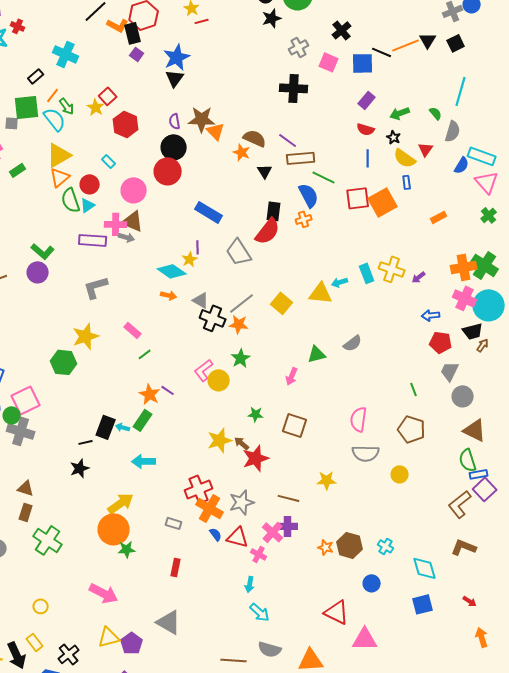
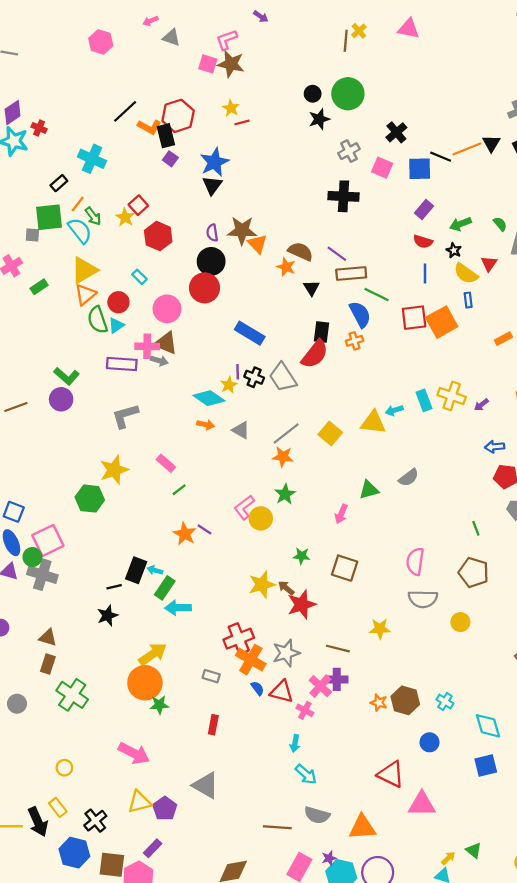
black cross: (213, 318) -> (254, 377), moved, size x0.7
green rectangle: (143, 420) -> (165, 588), moved

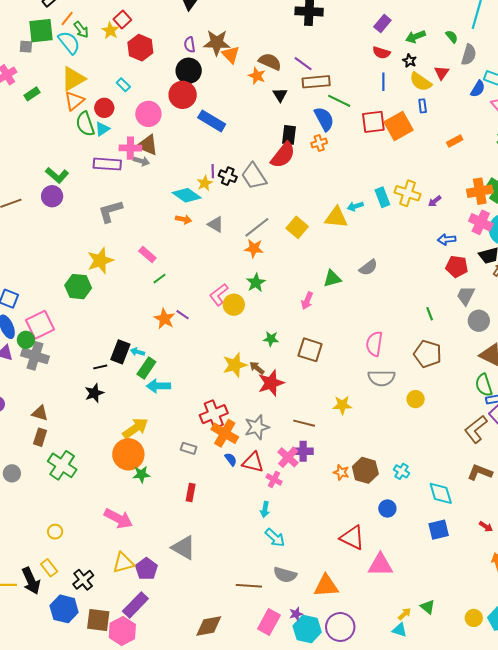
blue rectangle: (250, 333) -> (212, 121), moved
purple rectangle: (153, 848) -> (135, 605), size x1.5

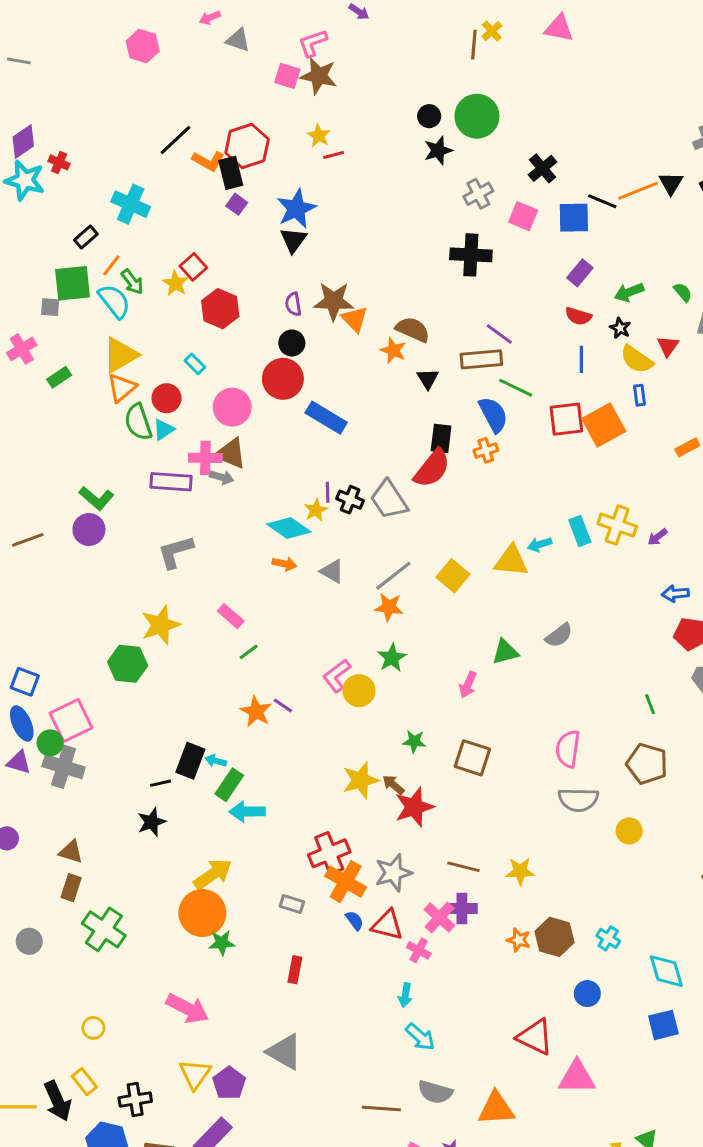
purple line: (303, 64) -> (499, 334), moved
black circle: (189, 71) -> (292, 343), size x0.7
yellow star: (342, 405) -> (520, 871), moved
yellow triangle: (123, 563) -> (195, 1074), turned -40
black cross: (83, 580) -> (135, 1100), turned 30

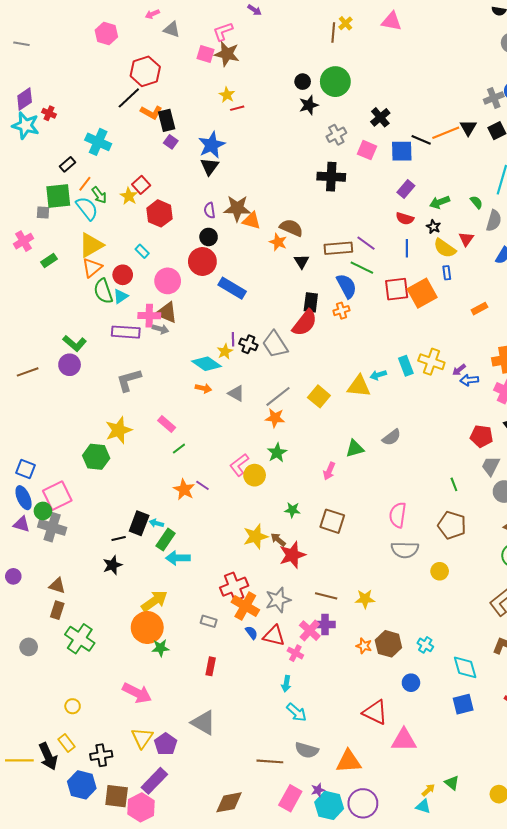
red hexagon: (247, 146) -> (145, 71), moved
orange triangle: (355, 319) -> (251, 221), turned -30
purple line: (499, 334) -> (366, 243), moved
blue arrow: (675, 594) -> (469, 380), moved

